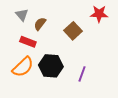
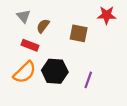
brown square: (73, 31) -> (79, 33), turned -36

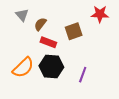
brown square: (79, 33) -> (74, 31), turned -30
red rectangle: (30, 45) -> (48, 42), moved

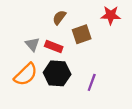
gray triangle: (22, 15) -> (32, 44), moved
brown semicircle: (40, 24) -> (59, 17), moved

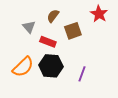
red star: (111, 15) -> (99, 14), turned 30
gray triangle: (32, 44) -> (29, 27), moved

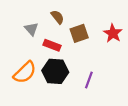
red star: (99, 14) -> (113, 33), moved
brown semicircle: (53, 16) -> (57, 17), turned 104

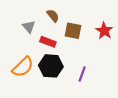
brown square: (79, 33) -> (73, 31), turned 30

